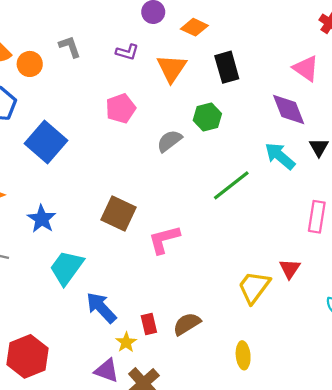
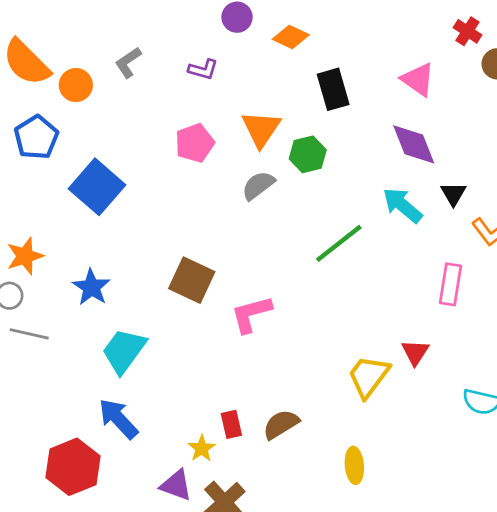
gray L-shape: (70, 47) -> (128, 62), turned -105
orange triangle: (172, 68) -> (261, 129), moved
pink triangle: (306, 68) -> (418, 79), moved
blue arrow: (101, 308) -> (118, 419), moved

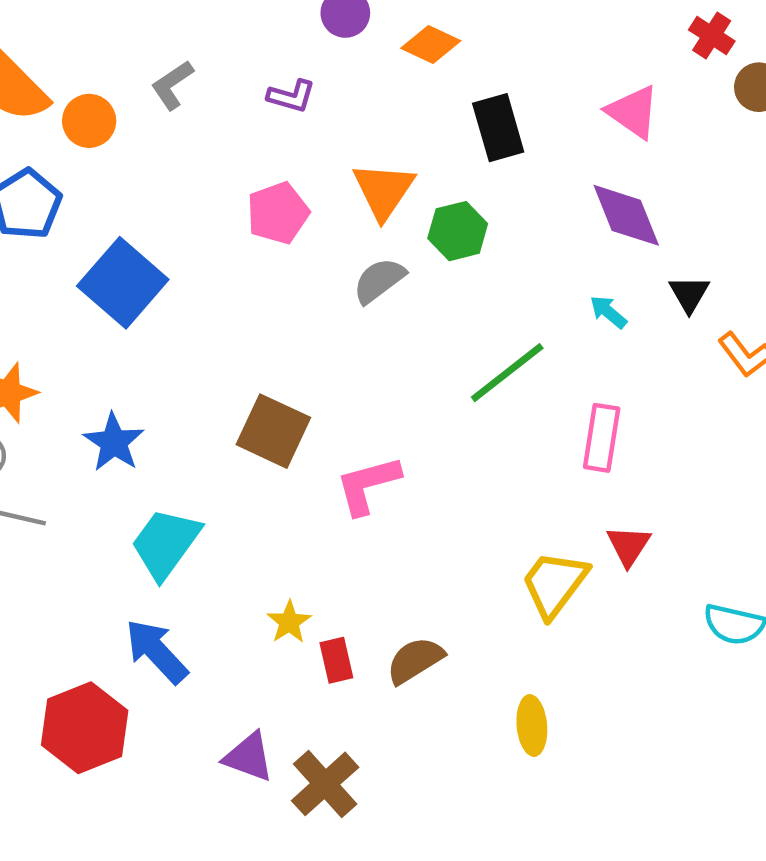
cyan arrow: (402, 205) -> (608, 312), size x0.6
pink rectangle: (451, 284) -> (602, 438), moved
yellow star: (202, 448) -> (289, 622), moved

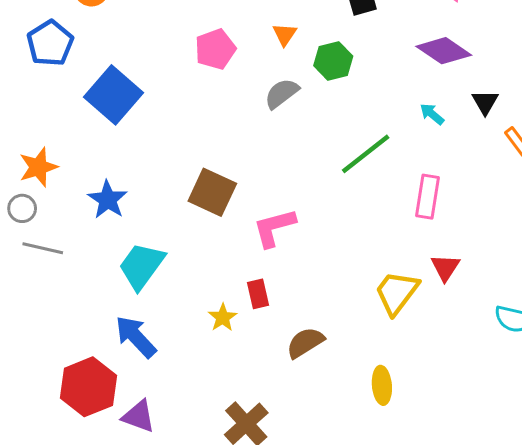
orange triangle: (384, 191) -> (285, 34), size x0.6
purple diamond: (626, 215) -> (444, 51), turned -34
red rectangle: (336, 660) -> (258, 294), moved
purple triangle: (249, 757) -> (139, 416), moved

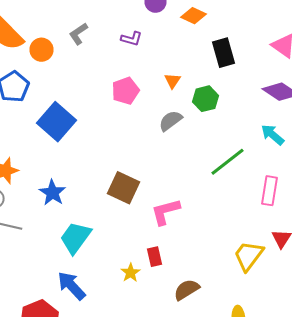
cyan arrow: (432, 114) -> (272, 135), size x1.4

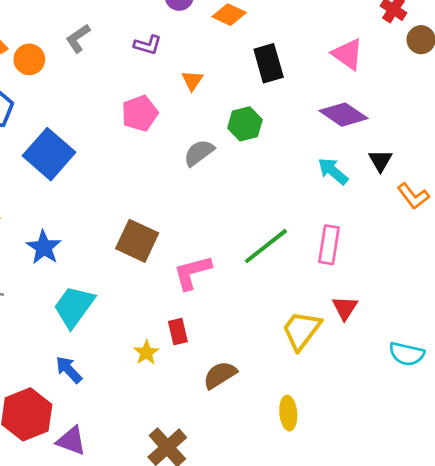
orange triangle: (172, 81) -> (192, 80), moved
green line: (228, 162) -> (266, 246), moved
blue arrow: (72, 286) -> (69, 370), size x0.7

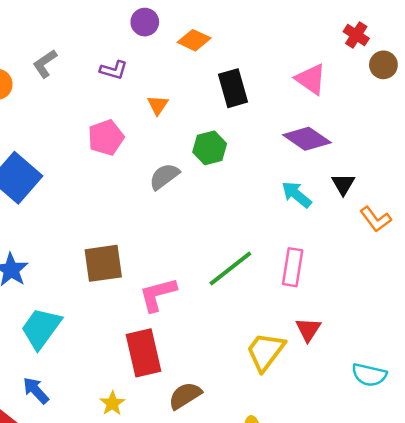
brown square: (137, 241) -> (103, 263), turned -33
red rectangle: (178, 332) -> (143, 353), size x1.8
yellow star: (146, 353) -> (112, 403), moved

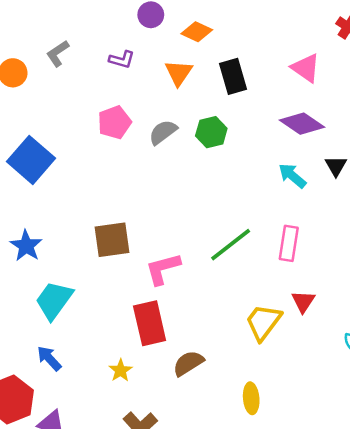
orange triangle: (158, 105) -> (179, 73), moved, size x1.4
gray semicircle: (164, 176) -> (163, 132), moved

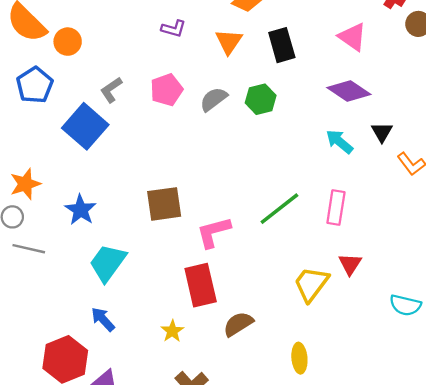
gray L-shape: (58, 53) -> (111, 90), moved

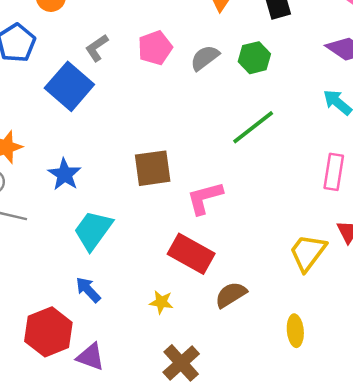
green line: (279, 209) -> (253, 127), moved
red rectangle: (201, 285) -> (191, 254), turned -48
yellow star: (172, 331) -> (161, 302), turned -30

